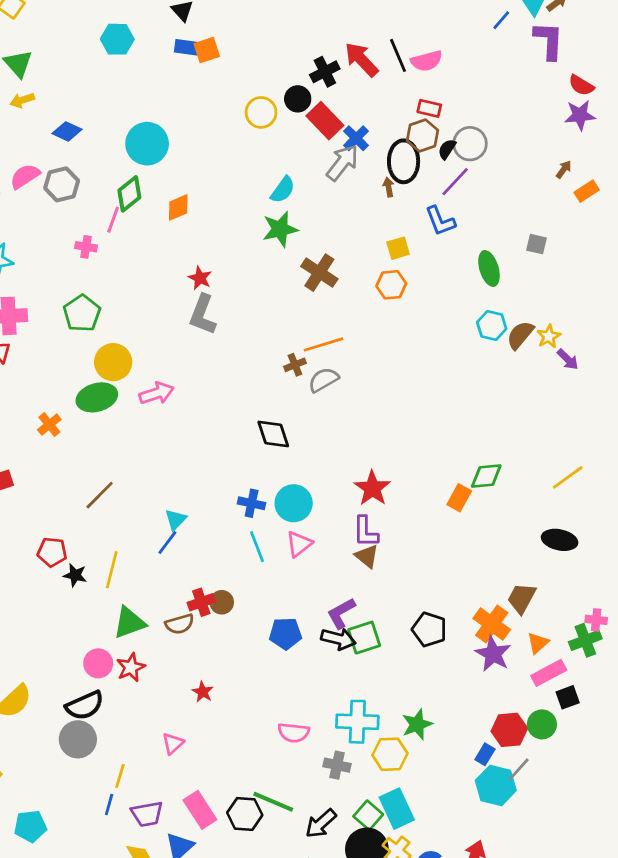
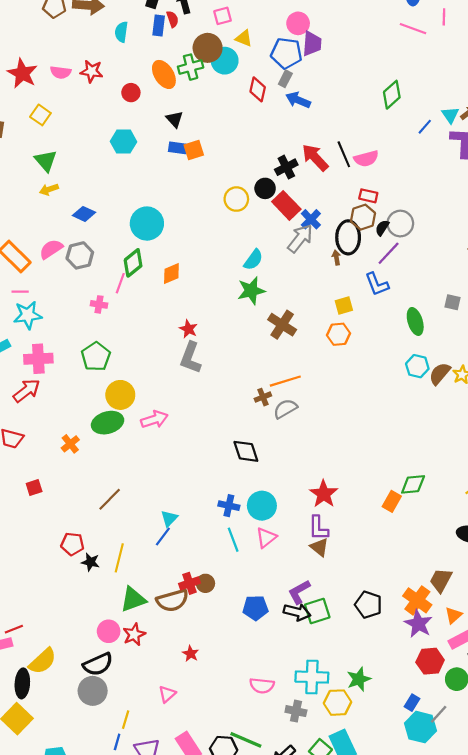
brown semicircle: (180, 624) -> (172, 600), size x1.4
red hexagon: (509, 730) -> (430, 661), moved

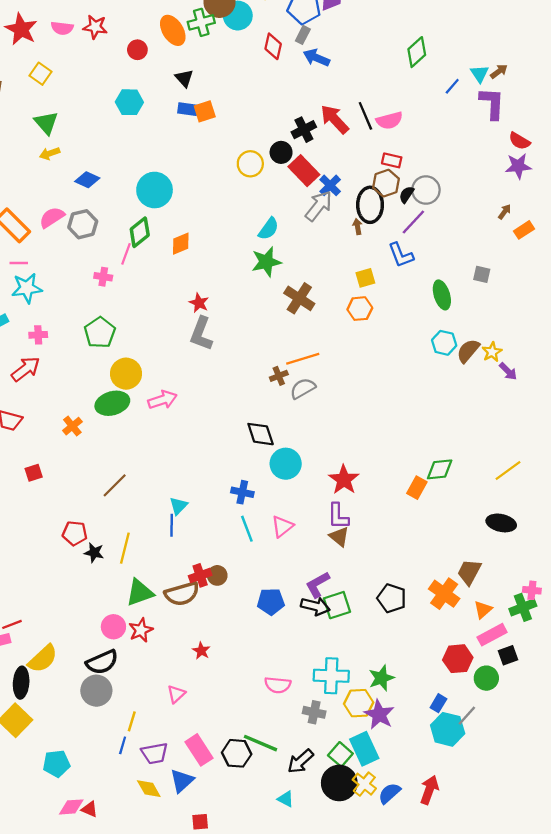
pink cross: (38, 359) -> (38, 335), size x0.6
cyan circle: (262, 506) -> (286, 464), moved
blue line: (163, 537) -> (172, 525), turned -36
purple star: (418, 624) -> (379, 715), moved

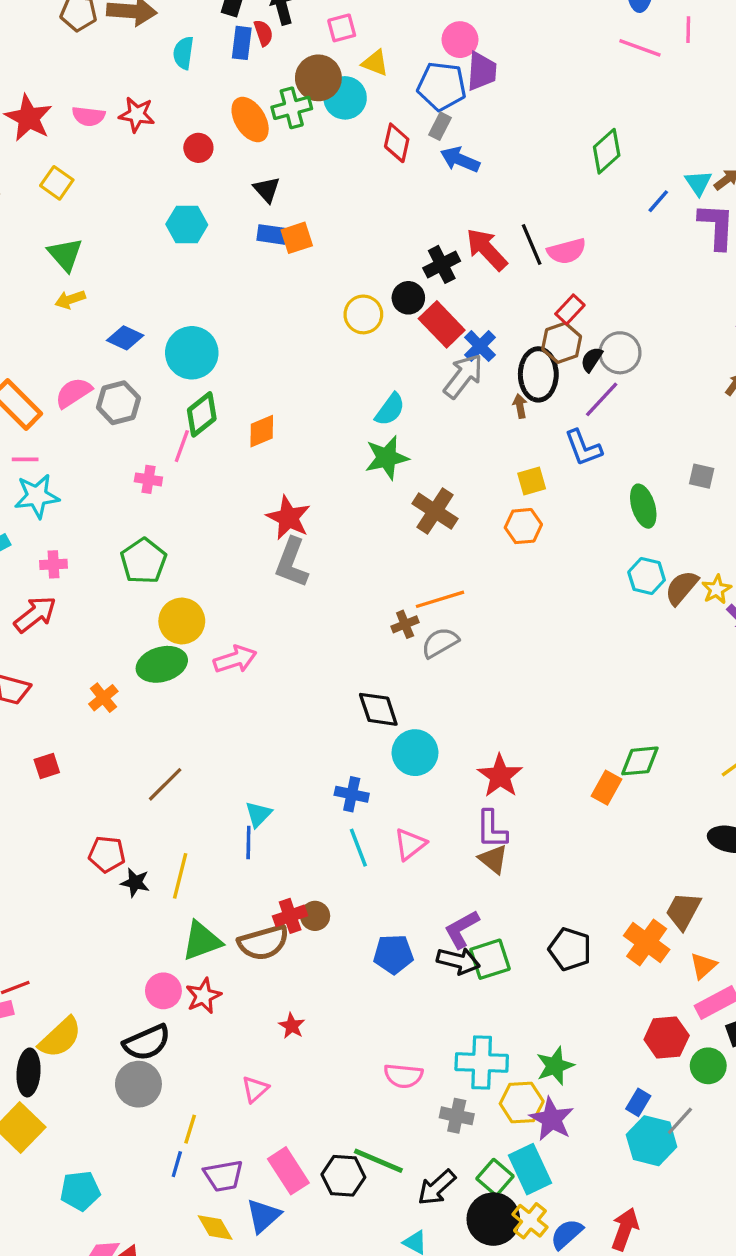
red rectangle: (392, 160) -> (570, 309), turned -60
cyan circle: (155, 190) -> (192, 353), moved
red star: (199, 303) -> (288, 518), size x1.5

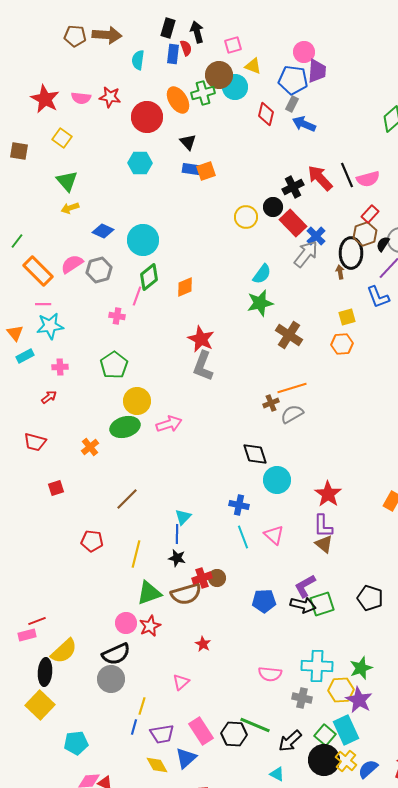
red circle: (198, 148) -> (147, 117), size x1.8
red arrow: (35, 614) -> (49, 397), size x0.6
pink triangle: (410, 844) -> (274, 535), turned -40
black star: (135, 883) -> (177, 558), moved

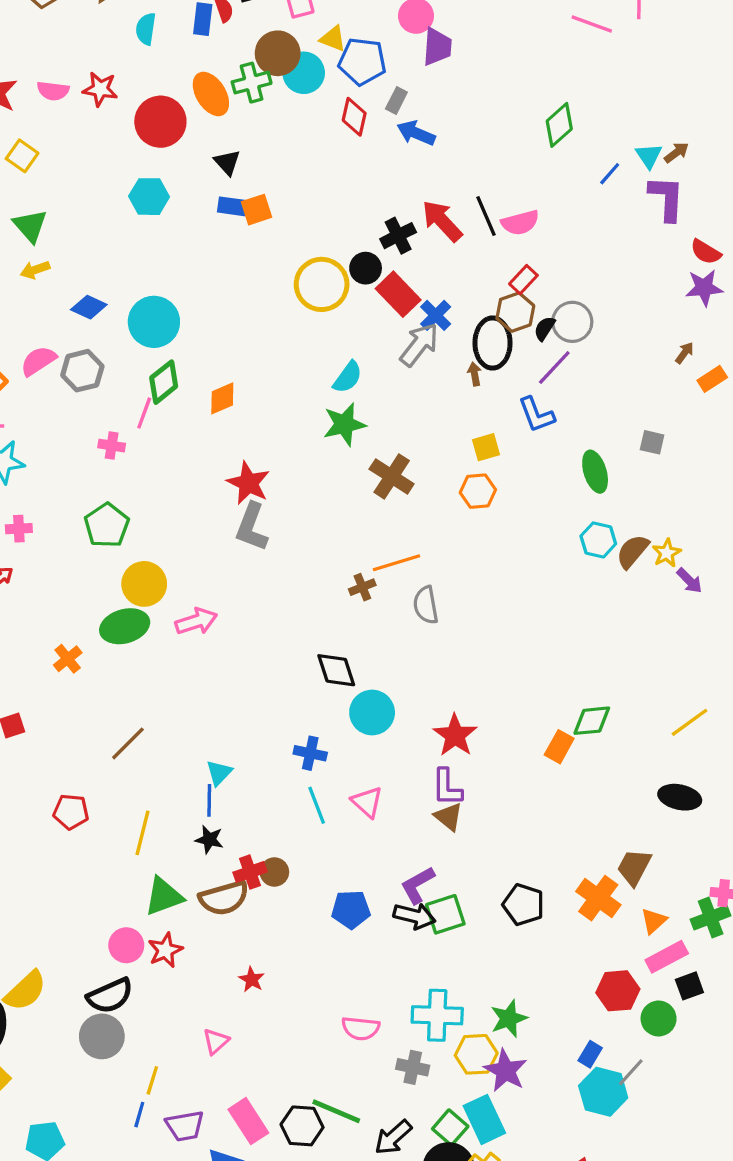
blue pentagon: (293, 80) -> (362, 61), moved
yellow circle: (246, 217) -> (322, 284), size x1.4
gray semicircle: (292, 414) -> (426, 605), moved, turned -70

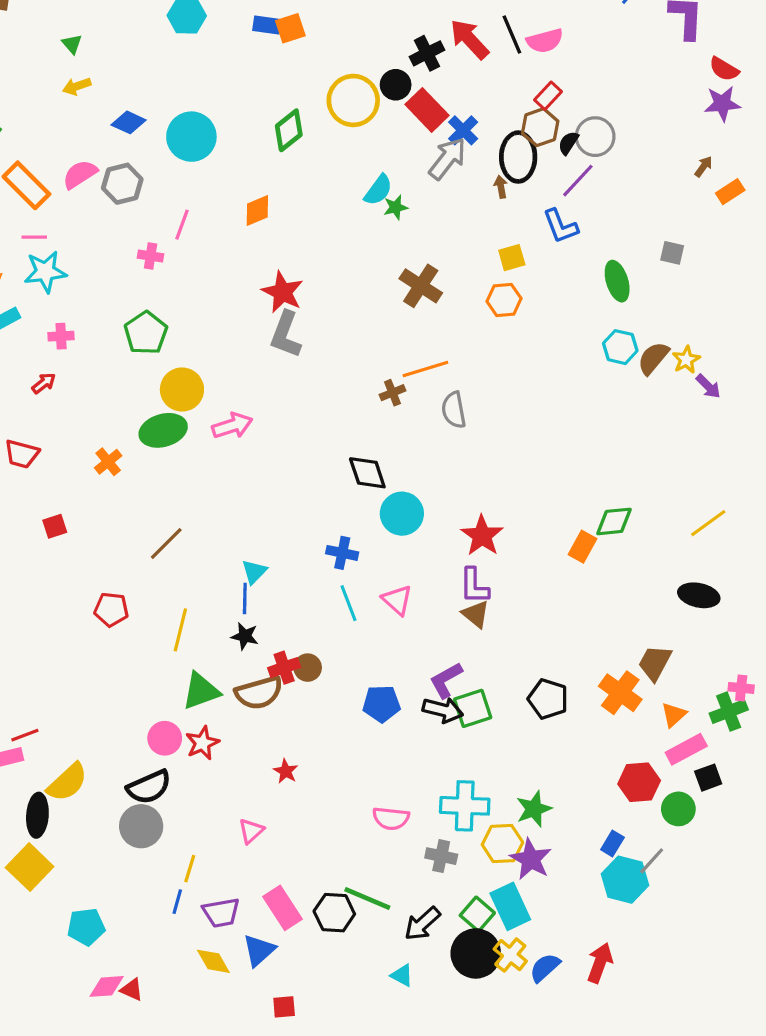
green triangle: (30, 226) -> (72, 44), size x0.6
green diamond: (164, 382) -> (289, 130), moved
green star: (344, 424) -> (396, 207), moved, size x0.6

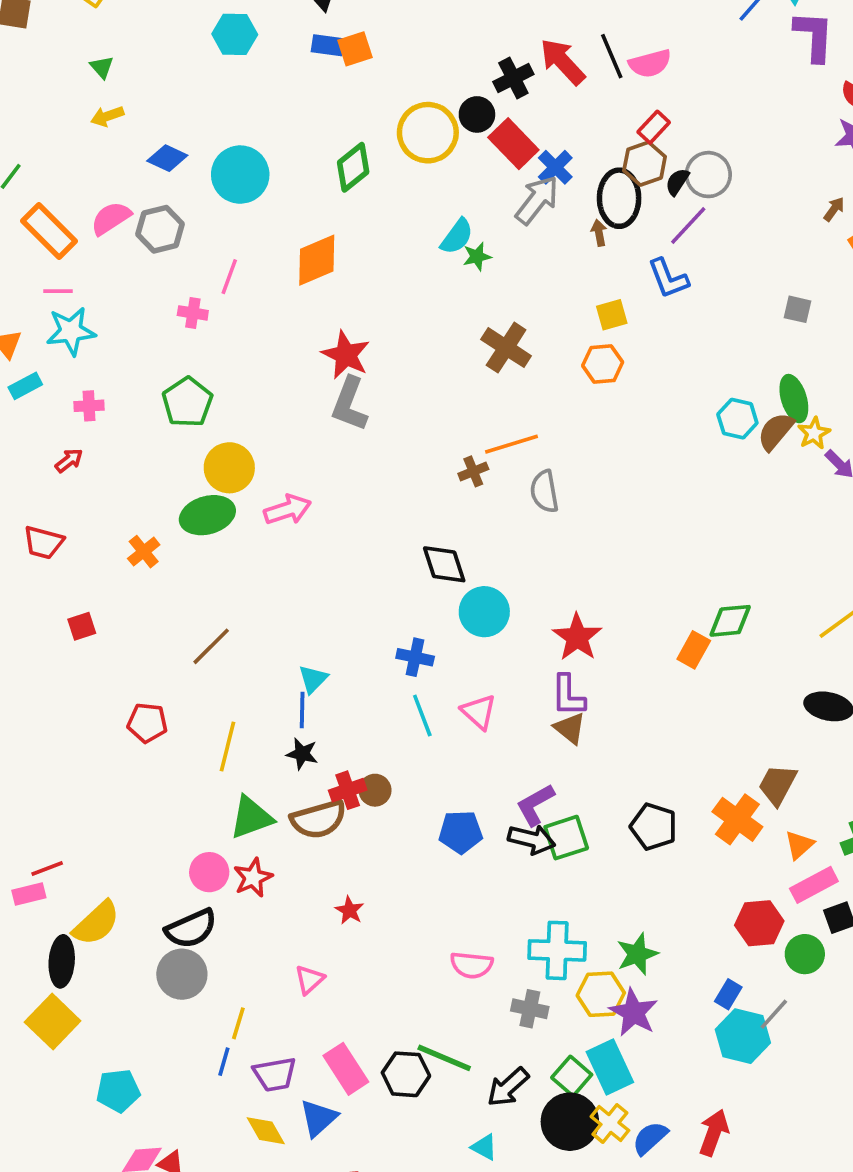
orange diamond: (257, 210) -> (317, 260), size x1.4
green ellipse: (617, 281) -> (794, 399), moved

